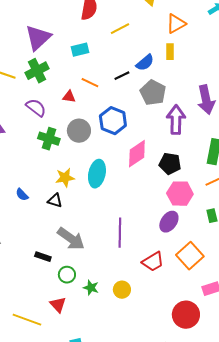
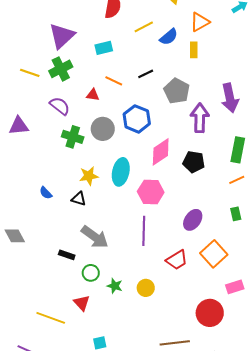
blue semicircle: (145, 63) -> (169, 37), moved
pink hexagon: (180, 194) -> (151, 192), moved

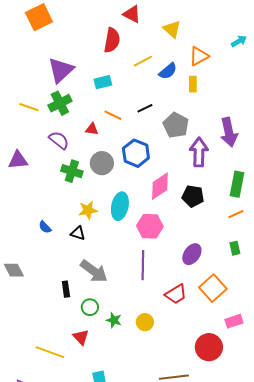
black rectangle: (67, 255) -> (66, 289), turned 63

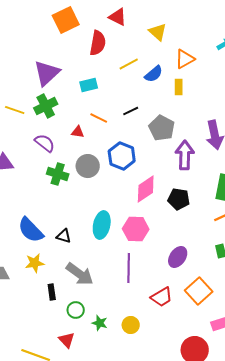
orange square: (39, 17) -> (66, 20), moved
cyan ellipse: (120, 206) -> (102, 225), moved
yellow star: (88, 210) -> (35, 263), moved
blue semicircle: (45, 227) -> (31, 230), size x2.0

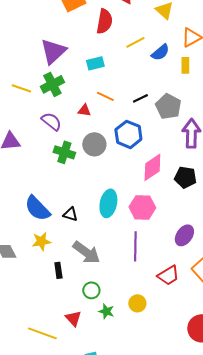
black line: (131, 111) -> (140, 98), moved
green circle: (76, 310) -> (91, 290), moved
green star: (100, 323) -> (106, 311), moved

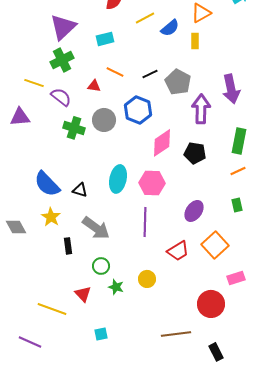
yellow line: (21, 88) -> (34, 83), moved
yellow star: (41, 241) -> (51, 217), turned -30

